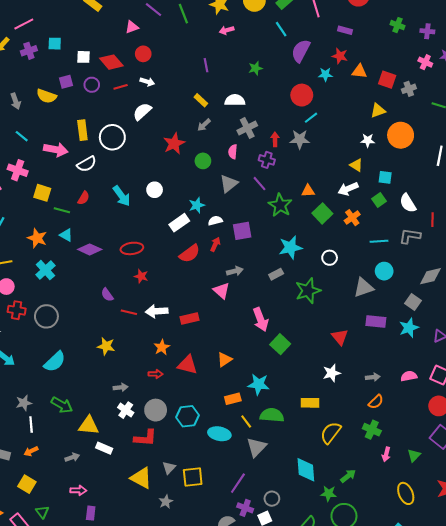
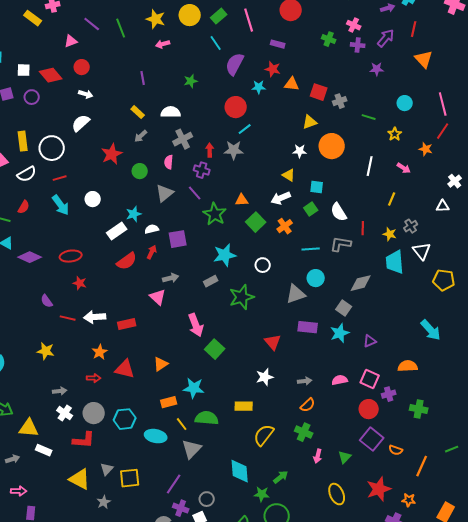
pink cross: (425, 62) -> (354, 25), moved
red line: (121, 87) -> (60, 178), moved

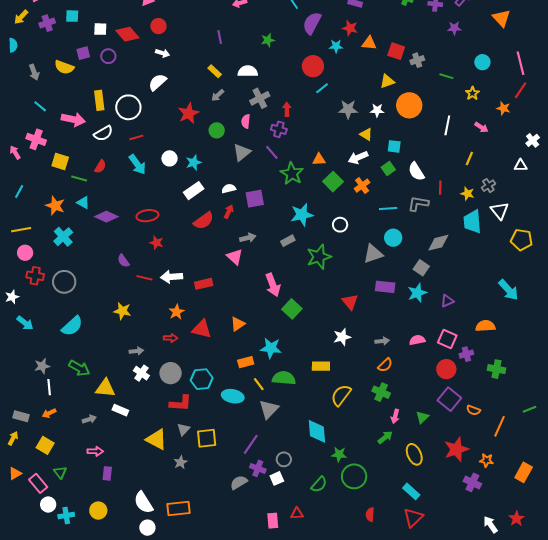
gray star: (234, 150) -> (348, 109), moved
cyan star: (134, 214) -> (194, 162), moved
red L-shape: (84, 440) -> (181, 403), moved
green arrow: (281, 477) -> (385, 437), moved

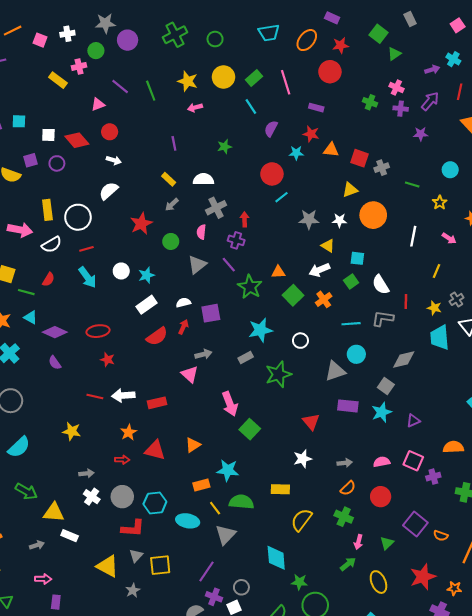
purple semicircle: (312, 23) -> (271, 129), size x0.7
purple semicircle: (123, 261) -> (55, 363), moved
red circle: (446, 369) -> (381, 497), moved

